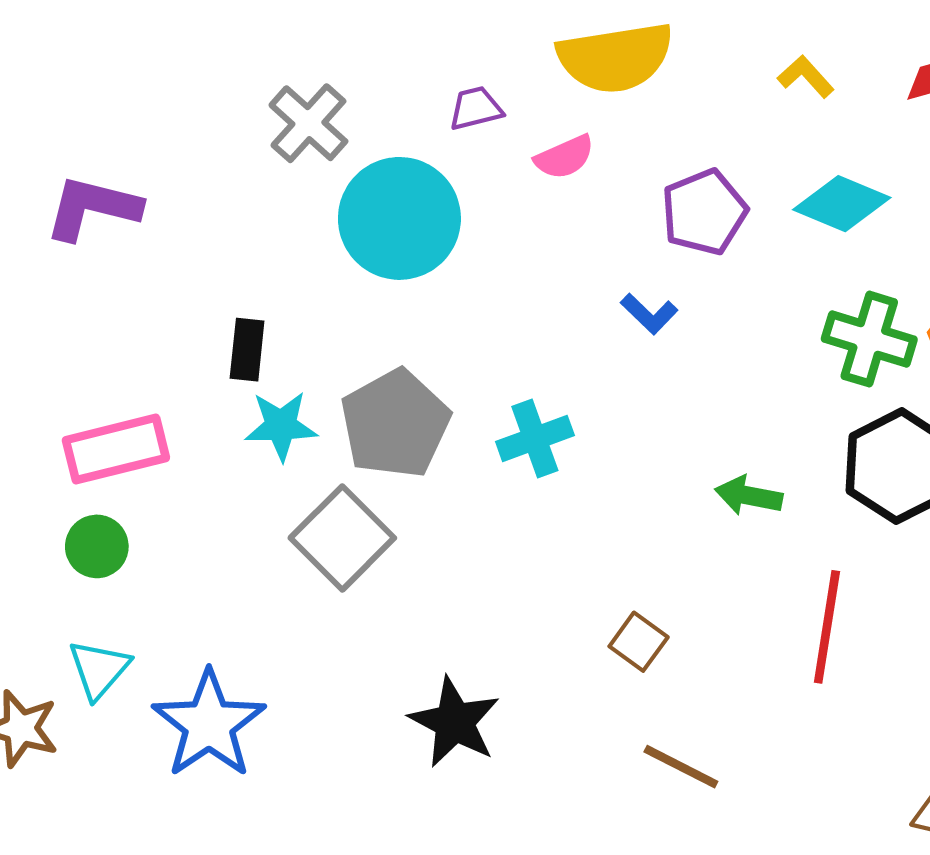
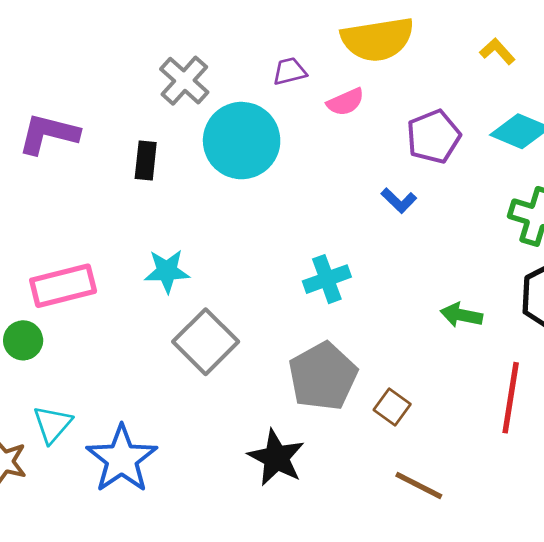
black rectangle: (247, 350) -> (146, 161), moved
gray pentagon: (395, 424) -> (323, 376), moved
green circle: (97, 546) -> (23, 340), moved

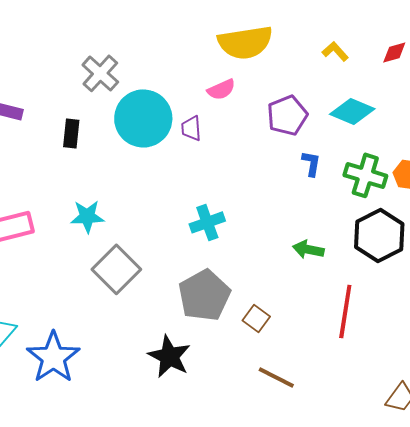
purple trapezoid: (290, 71) -> (191, 128), moved, turned -80
blue L-shape: (399, 200) -> (311, 163), moved, turned -124

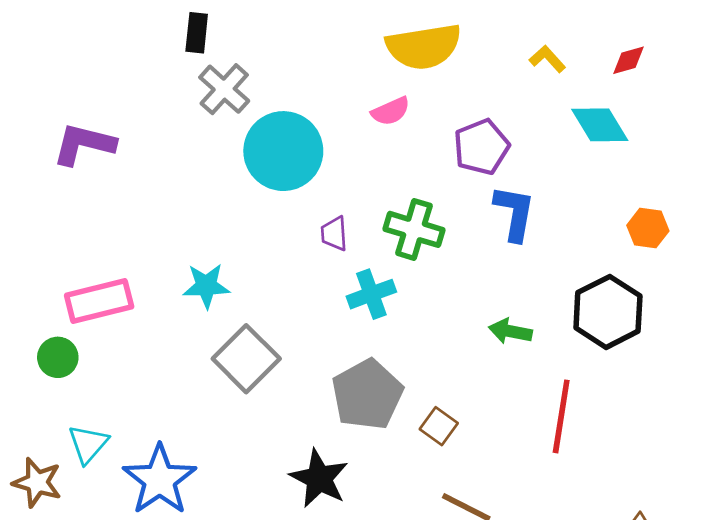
cyan diamond: (352, 111) -> (600, 125), moved, turned 36
purple trapezoid: (191, 128) -> (334, 234), moved
black rectangle: (71, 133) -> (197, 33), moved
blue L-shape: (311, 163) -> (514, 213), size x1.6
green cross: (365, 175) -> (414, 229), moved

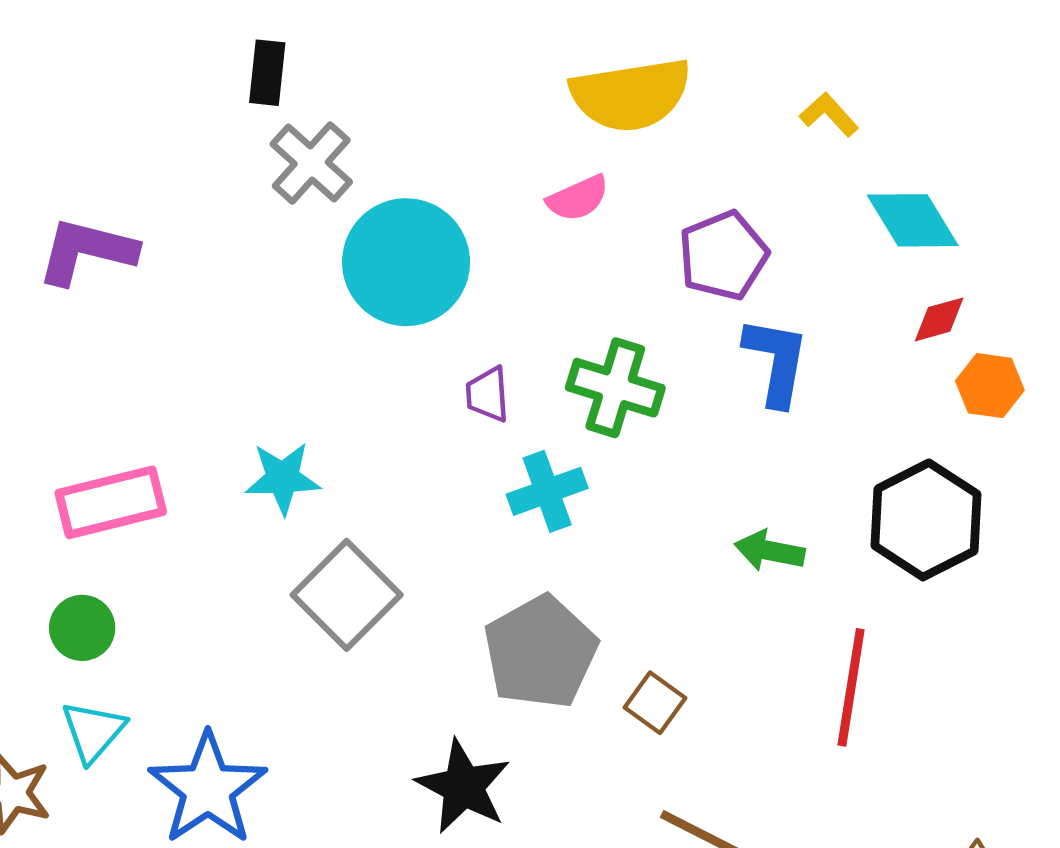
red diamond: (629, 60) -> (939, 319), moved
green circle: (58, 357) -> (82, 628), moved

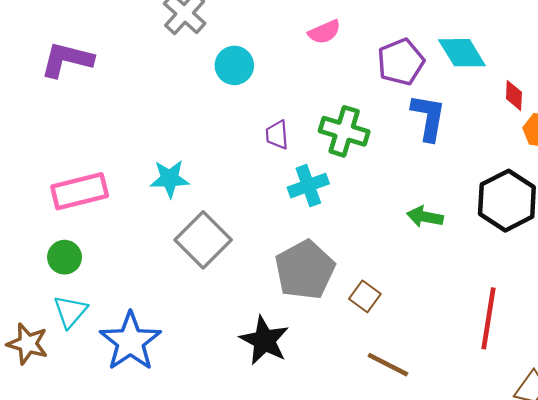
cyan diamond: (913, 220) -> (462, 53), moved
cyan circle: (406, 262) -> (234, 65), size x0.6
red diamond: (939, 319) -> (514, 95), turned -72
red line: (851, 687) -> (488, 318), moved

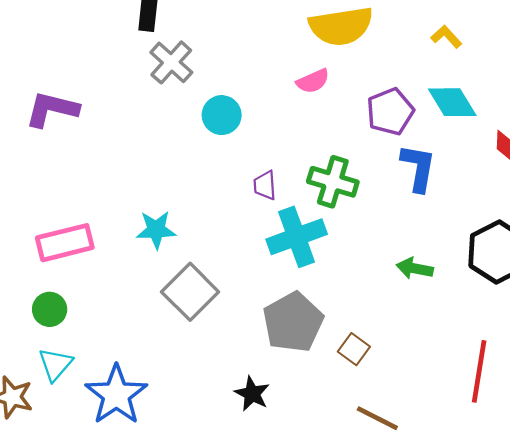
cyan cross: (308, 186) -> (297, 237), size x1.4
black star: (264, 340) -> (252, 394), size x0.7

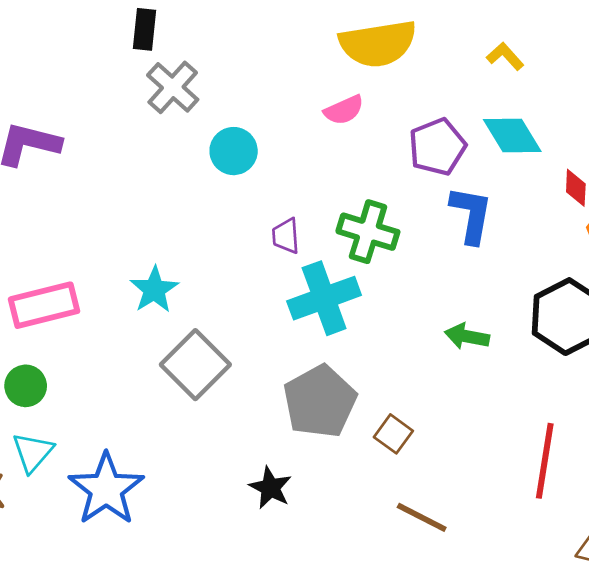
cyan star: (156, 230) -> (154, 290), turned -30

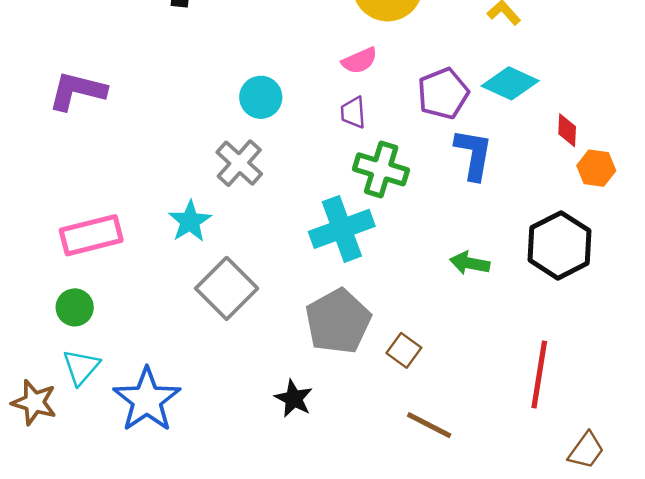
gray cross: (173, 87) -> (239, 163), moved
cyan diamond: (512, 135) -> (510, 83), turned -34
purple trapezoid: (286, 236) -> (353, 112), moved

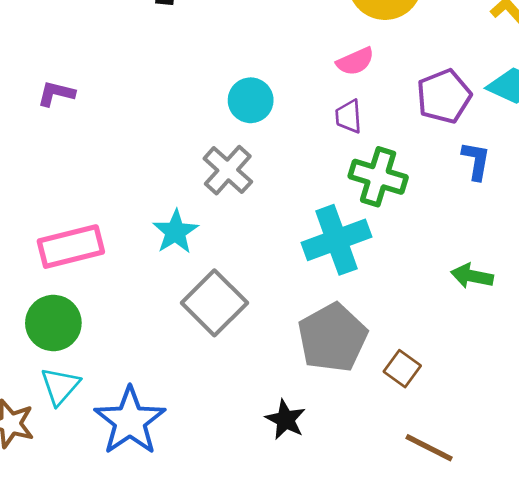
purple L-shape: (77, 91) -> (56, 94), size x0.6
blue L-shape: (473, 154) -> (476, 161), size x0.7
green circle: (75, 307) -> (53, 323), size x1.4

